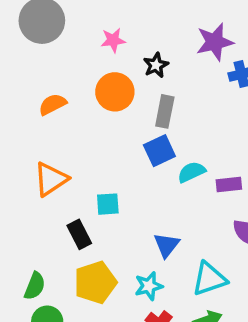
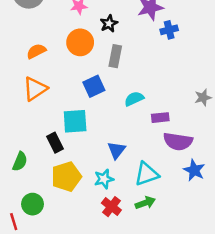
blue square: (159, 151) -> (94, 86), moved
orange triangle: (51, 179) -> (35, 89), moved
purple rectangle: (229, 184) -> (160, 118), moved
cyan square: (108, 204) -> (75, 121), size x1.5
green semicircle: (35, 286) -> (20, 161), moved

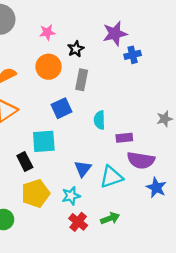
cyan semicircle: (134, 99) -> (99, 120), turned -66
cyan triangle: (147, 174) -> (111, 177), moved

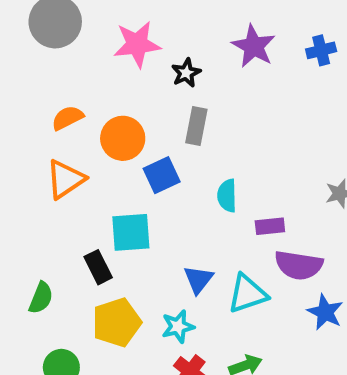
pink star: (47, 32) -> (137, 44), size x1.6
purple star: (115, 34) -> (254, 46), turned -30
blue cross: (133, 55) -> (321, 50), moved
orange circle: (49, 67) -> (123, 138), moved

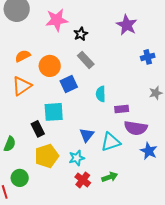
purple star: (254, 46) -> (127, 25), moved
blue cross: (321, 50) -> (148, 57), moved
gray rectangle: (196, 126) -> (86, 60), turned -54

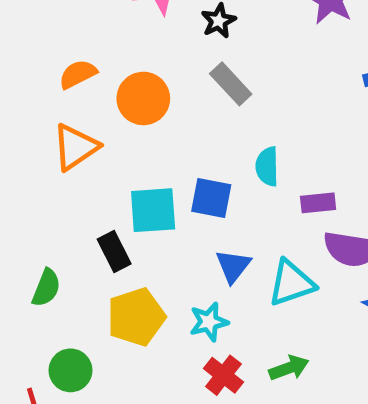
blue square: (69, 84) -> (211, 198), moved, turned 36

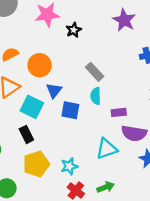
gray rectangle: (231, 84) -> (95, 72), moved
cyan square: (153, 210) -> (32, 107), moved, turned 30
blue triangle: (233, 266) -> (54, 90), moved

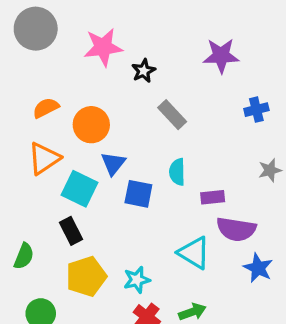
purple star: (124, 20) -> (221, 56), turned -30
gray rectangle: (95, 72) -> (172, 115), moved
cyan triangle: (107, 149) -> (194, 253), turned 50

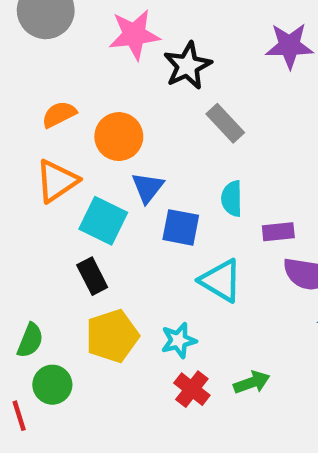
black star: (144, 71) -> (187, 66), size x1.5
cyan triangle: (194, 253) -> (221, 281), moved
green semicircle: (24, 256) -> (30, 340), moved

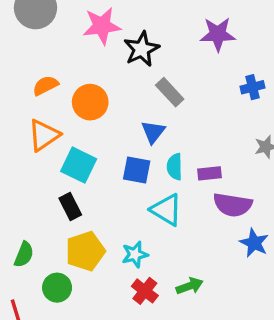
blue triangle: (148, 188) -> (153, 132), moved
cyan semicircle: (232, 199) -> (175, 167), moved
green circle: (52, 385) -> (57, 288), moved

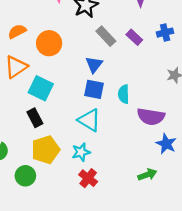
cyan semicircle: (175, 167) -> (124, 94), moved
blue square: (137, 170) -> (94, 89), moved
purple rectangle: (209, 173) -> (134, 37), moved, turned 49
cyan triangle: (166, 210) -> (89, 120), moved
green arrow: (190, 286) -> (147, 175), moved

